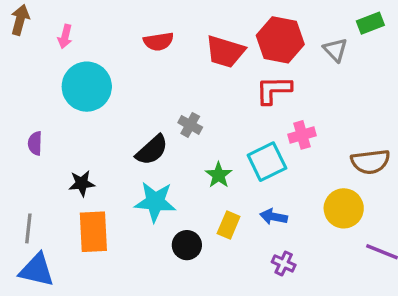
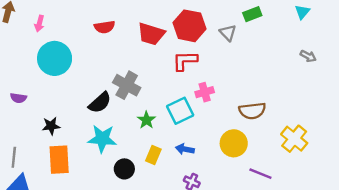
gray cross: (190, 125) -> (127, 85), size x1.6
purple semicircle: (35, 143) -> (18, 98), turned -84

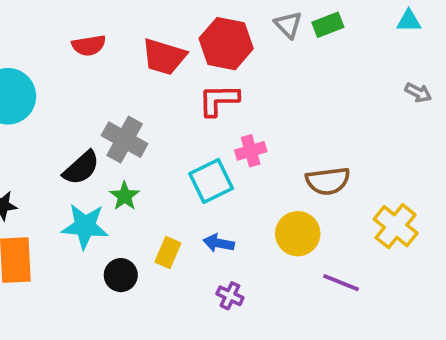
cyan triangle: (302, 12) -> (409, 21), turned 49
gray triangle: (228, 33) -> (288, 25), moved
green star: (146, 120) -> (125, 196), moved

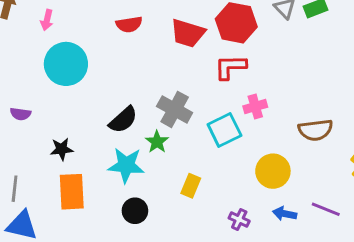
gray cross: (125, 140) -> (175, 109), moved
yellow circle: (298, 234) -> (273, 171), moved
blue arrow: (219, 243) -> (285, 214), moved
black circle: (121, 275) -> (135, 211), moved

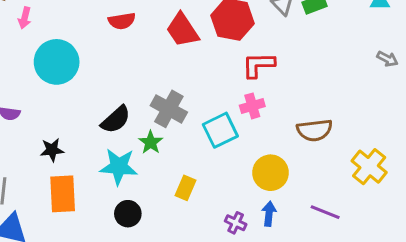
pink arrow: (47, 20) -> (25, 18), moved
red trapezoid: (188, 33) -> (182, 30), turned 39
red L-shape: (230, 67) -> (258, 65), moved
blue arrow: (285, 214) -> (269, 214), moved, turned 85

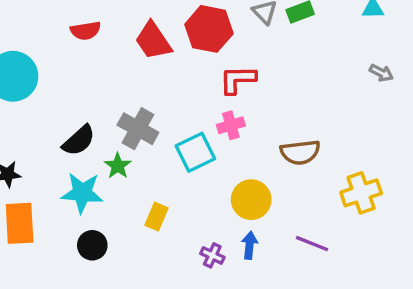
yellow cross: (369, 167) -> (361, 193), turned 32

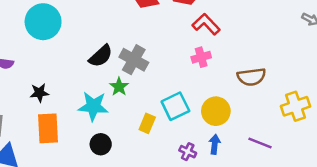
red L-shape: (238, 80) -> (206, 24), turned 48
black semicircle: (79, 140) -> (101, 56), moved
cyan square: (195, 152) -> (175, 106), moved

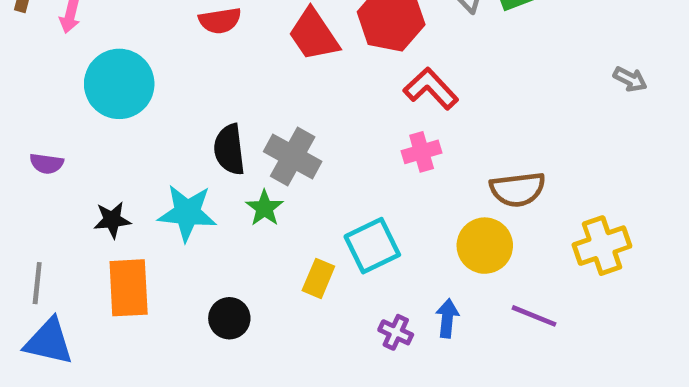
black semicircle: (101, 56) -> (229, 150), turned 125
cyan star: (93, 106) -> (187, 213), moved
yellow circle: (216, 111) -> (485, 246), moved

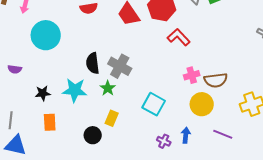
pink cross: (422, 152) -> (192, 75), moved
cyan square: (372, 246) -> (154, 104), turned -35
yellow rectangle: (318, 278) -> (112, 118), moved
orange rectangle: (129, 288) -> (50, 122), size x0.7

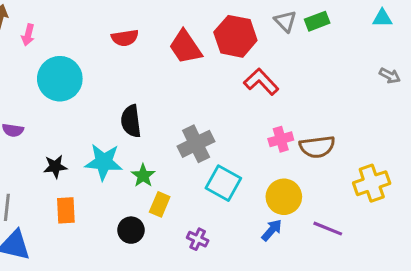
gray cross: (120, 66) -> (196, 144), moved, turned 35
green star: (108, 88) -> (143, 176), moved
yellow circle: (202, 104) -> (284, 197), moved
blue arrow: (186, 135) -> (272, 230), turned 35
purple cross: (164, 141) -> (198, 239), moved

